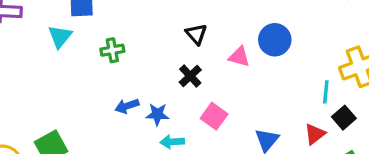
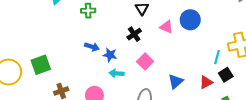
blue arrow: (127, 106) -> (92, 47), turned -152

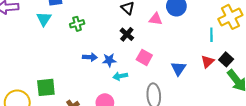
green square: (41, 65) -> (46, 87), turned 30
black square: (226, 75) -> (226, 59), moved

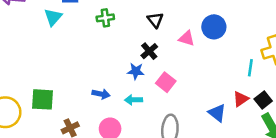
green cross: (77, 24) -> (105, 18), moved
blue arrow: (90, 57) -> (101, 94), moved
blue star: (109, 60) -> (136, 71), moved
blue triangle: (178, 68) -> (217, 113), moved, turned -35

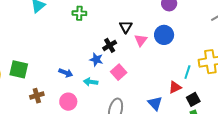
black triangle: (155, 20) -> (126, 27), moved
pink triangle: (187, 38) -> (141, 40), turned 40
red triangle: (241, 99) -> (175, 87), moved

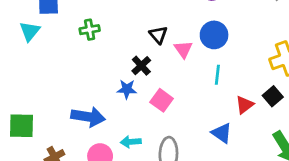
cyan line: (187, 72) -> (217, 75), moved
blue arrow: (66, 73) -> (88, 117), size x1.6
cyan arrow: (91, 82) -> (131, 142), moved
black square: (193, 99) -> (273, 96), moved

